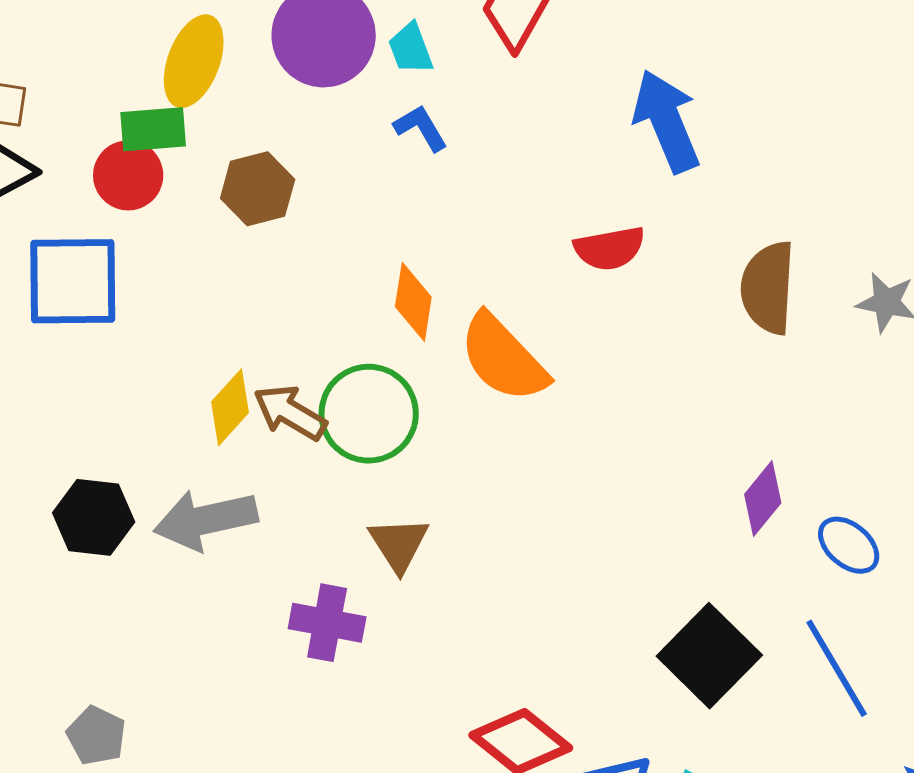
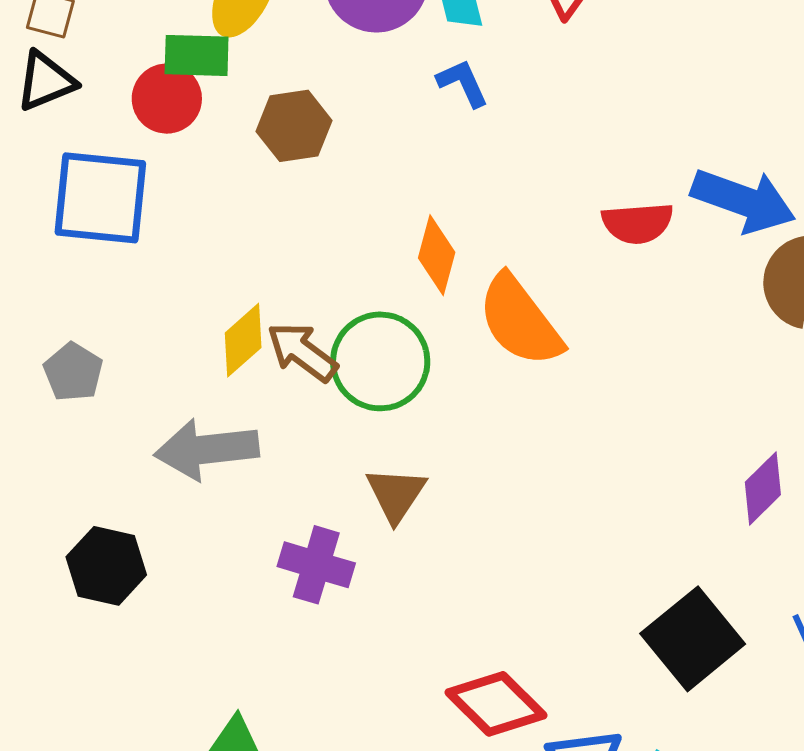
blue arrow: (666, 121) -> (743, 201), moved, turned 126
black hexagon: (94, 517) -> (106, 566), moved
gray pentagon: (96, 736) -> (73, 372), moved

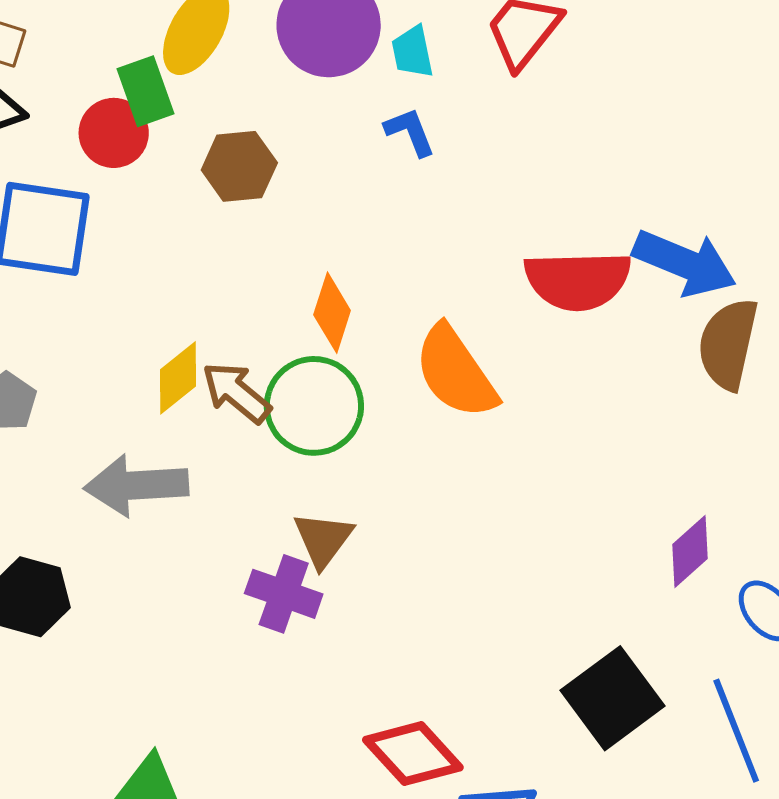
green rectangle: (197, 55) -> (146, 91), turned 66
red semicircle: (637, 223) -> (578, 280), size x1.5
orange diamond: (437, 255) -> (332, 313), moved
purple cross: (316, 565) -> (284, 594), moved

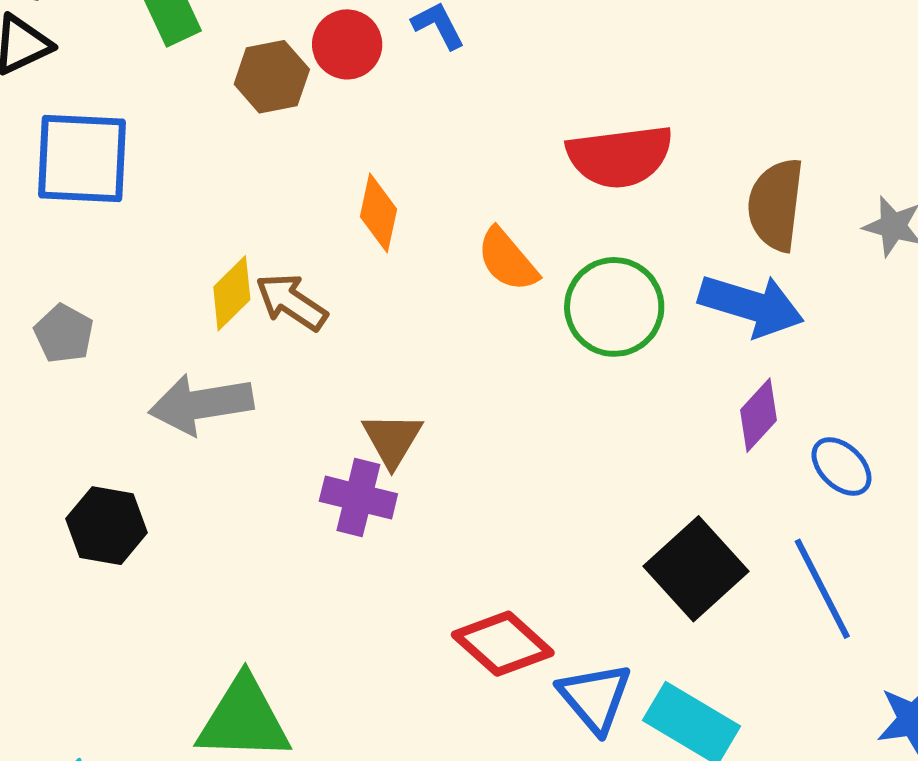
red circle: (114, 133) -> (347, 44), moved
blue arrow: (685, 263) -> (751, 305), moved
orange semicircle: (456, 372) -> (507, 260), size x0.7
green circle: (314, 406) -> (614, 307), moved

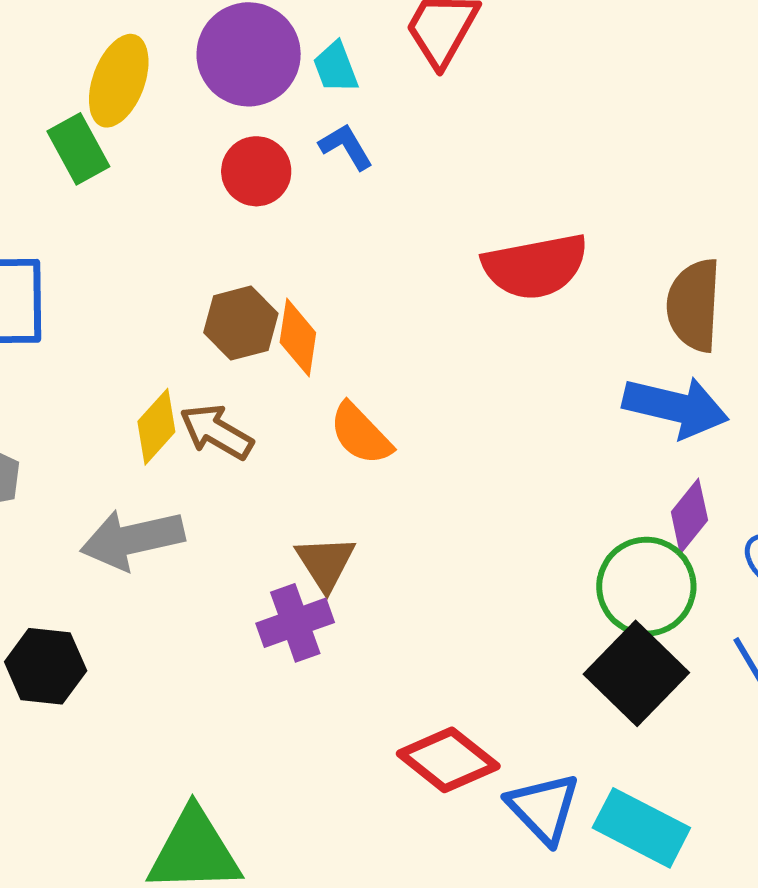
brown hexagon: (272, 77) -> (241, 323), moved
orange semicircle: (507, 260) -> (361, 434), moved
green circle: (614, 307) -> (646, 587), moved
purple cross: (358, 498) -> (295, 623), turned -30

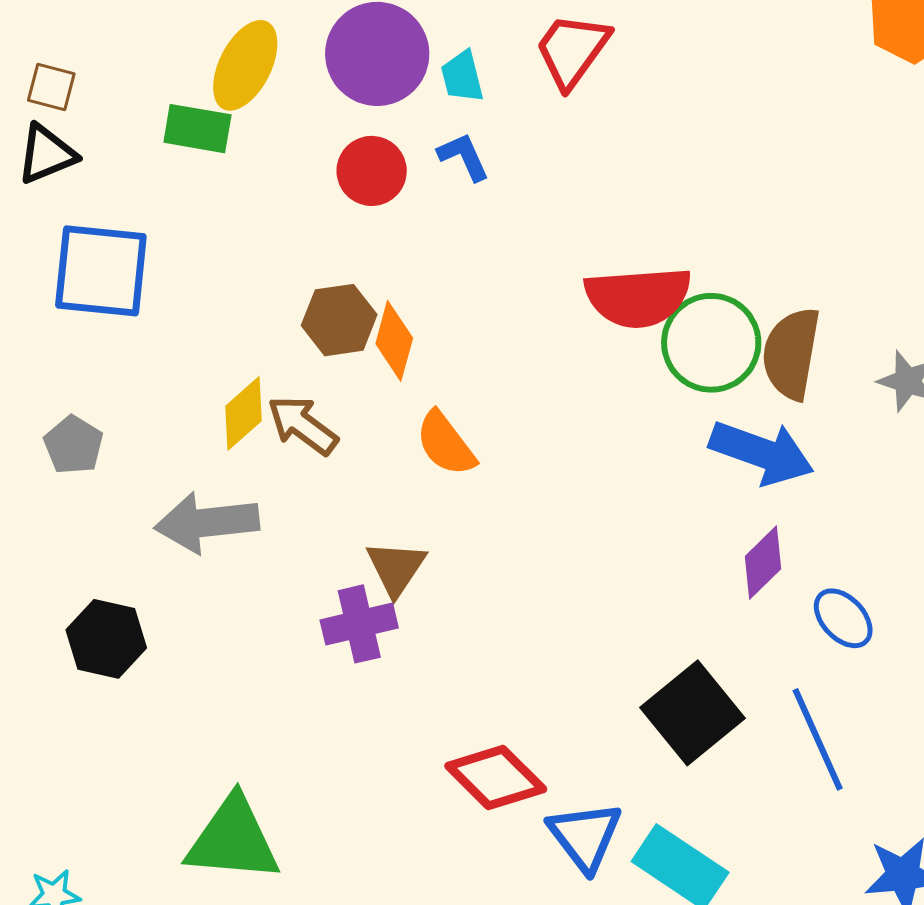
green rectangle: (78, 149) -> (197, 129), turned -58
green circle: (646, 587) -> (711, 343), moved

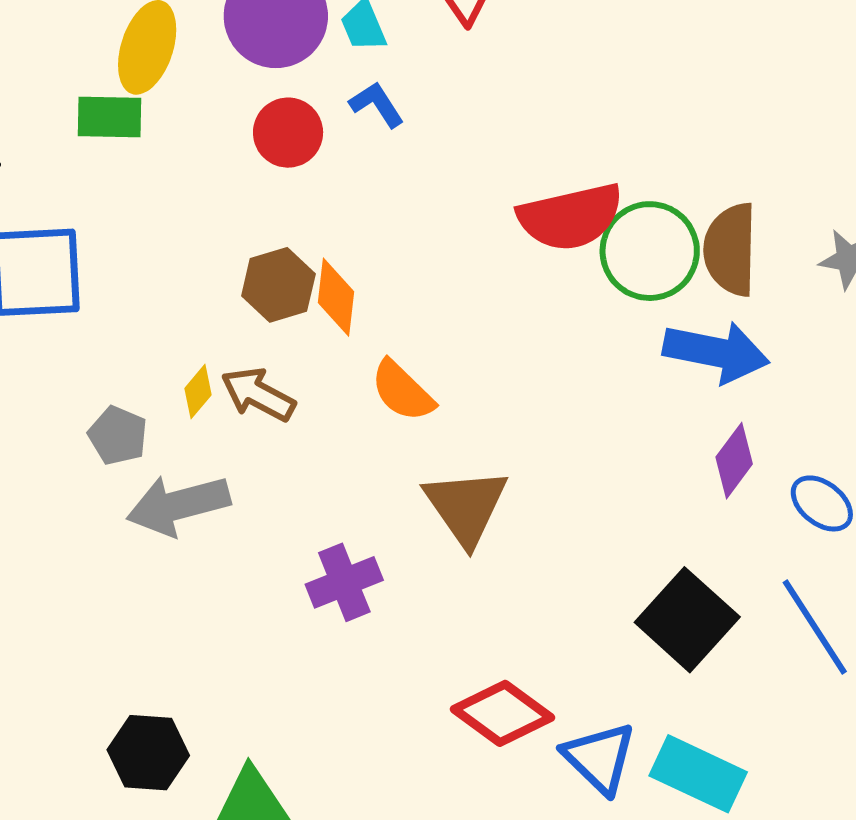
yellow diamond: (243, 413) -> (198, 392), size x0.7
gray pentagon: (74, 445) -> (118, 436), moved
brown triangle: (396, 568) -> (466, 507), moved, size x1.4
black hexagon: (106, 639) -> (148, 753), moved

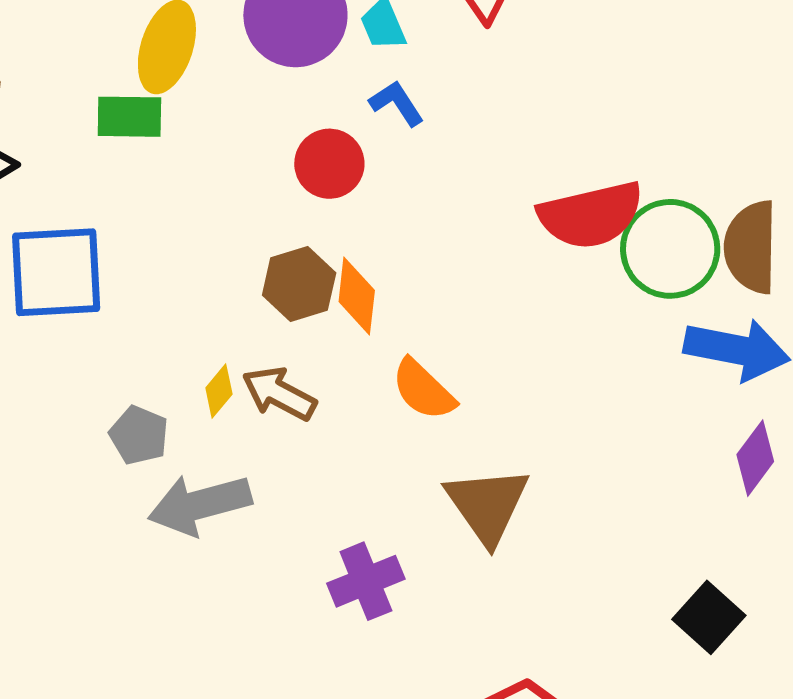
red circle: (288, 133) -> (329, 164), moved
black square: (687, 620) -> (709, 617), size x0.7

